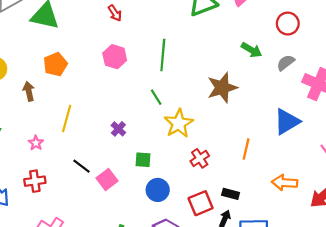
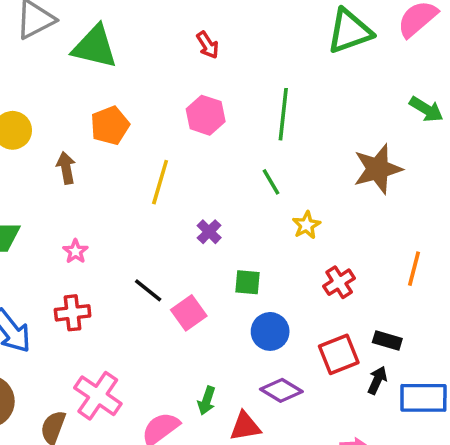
yellow line: (67, 118) -> (160, 182), moved
yellow star: (179, 123) -> (306, 225), size x0.6

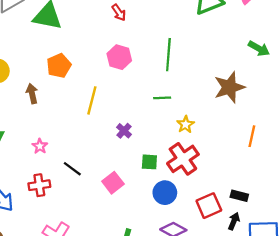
green line: (271, 182) -> (162, 98), turned -60
orange line: (414, 269) -> (252, 136), moved
red cross: (339, 282) -> (183, 159), moved, size x1.6
black line: (148, 290) -> (72, 169), moved

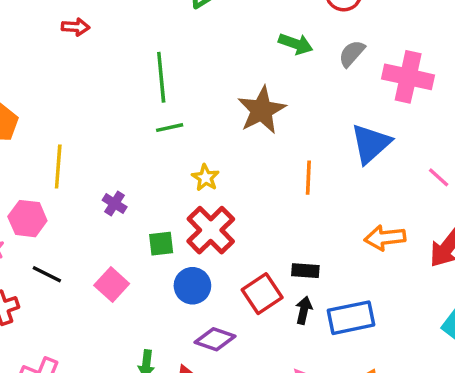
red arrow: (119, 13) -> (76, 27), turned -42
pink hexagon: (119, 57) -> (27, 219), moved
green line: (162, 98) -> (170, 128), moved

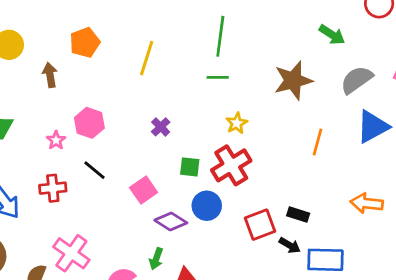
gray semicircle: (352, 54) -> (357, 80), moved, size x1.4
yellow line: (58, 166) -> (147, 58), moved
black arrow: (304, 310) -> (290, 245), turned 95
purple diamond: (215, 339) -> (171, 222), moved

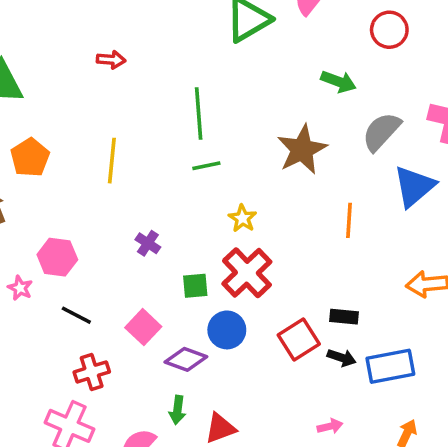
red cross: (53, 188) -> (92, 372), moved

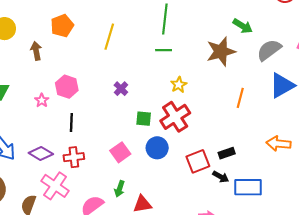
green arrow: (339, 82) -> (243, 26), moved
black line: (76, 315) -> (71, 122), turned 54
black rectangle: (344, 317) -> (227, 153), turned -35
pink square: (143, 327) -> (120, 152), moved
purple diamond: (186, 359) -> (41, 153), moved

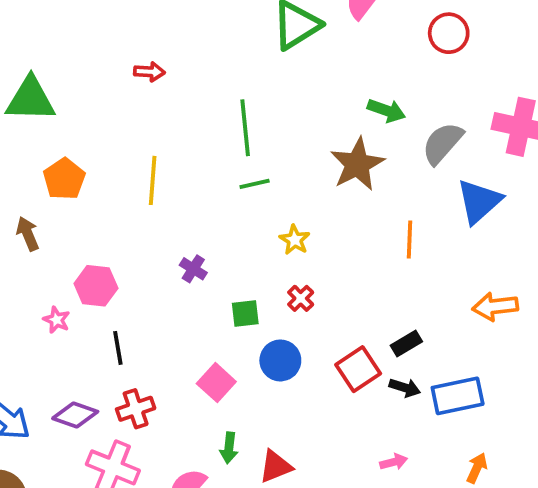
red cross: (175, 117) -> (301, 298), size x0.5

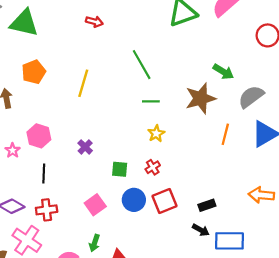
green line: (245, 128) -> (142, 65), turned -36
green line: (255, 184) -> (151, 101), moved
orange line: (410, 240) -> (225, 134), moved
purple cross: (193, 269) -> (85, 147), moved
red square: (358, 369) -> (164, 201), moved

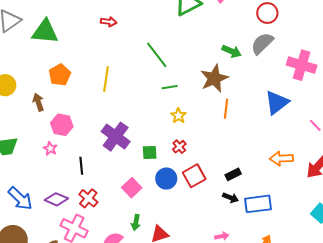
gray semicircle: (251, 97) -> (262, 43), moved
orange line: (225, 134) -> (226, 109), moved
pink hexagon: (39, 136) -> (62, 125), moved
purple cross: (85, 147) -> (116, 137), size x2.0
red cross: (47, 210) -> (88, 198), turned -36

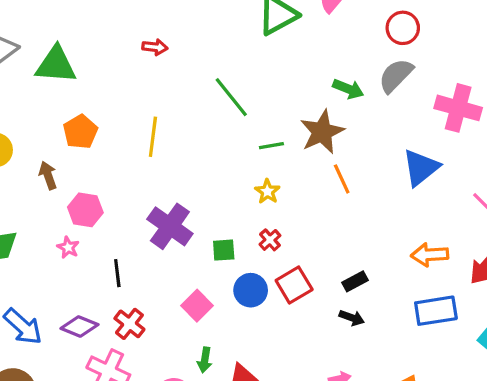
green line: (170, 87) -> (271, 146), moved
orange line: (226, 109) -> (342, 179), turned -30
blue rectangle: (258, 204) -> (436, 311), moved

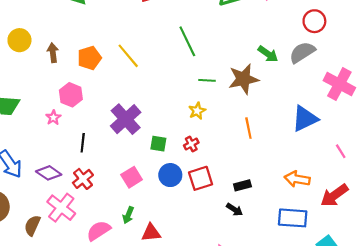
orange pentagon: (80, 132) -> (89, 58), moved
yellow line: (153, 137) -> (128, 56), turned -60
brown arrow: (48, 175) -> (53, 53), moved
orange line: (342, 179) -> (248, 128), moved

